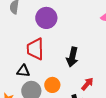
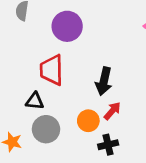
red arrow: (87, 84) -> (112, 111), moved
orange circle: (52, 85) -> (88, 121), moved

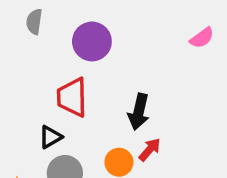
black triangle: (35, 101) -> (50, 137), turned -36

